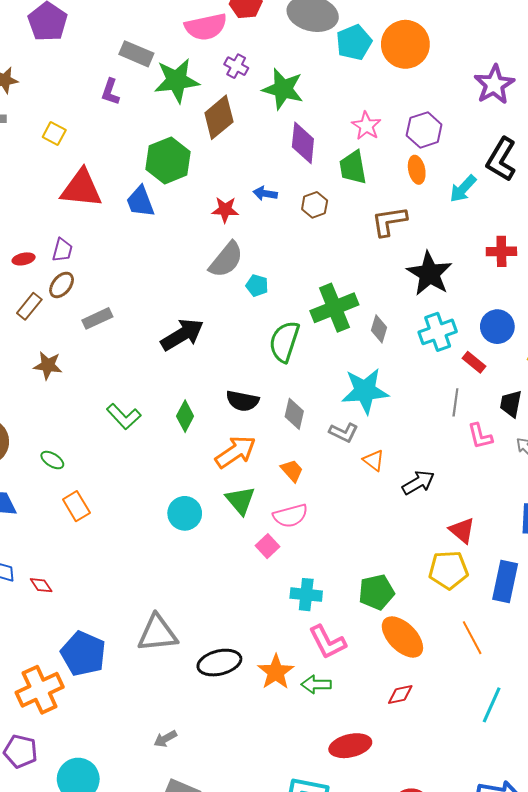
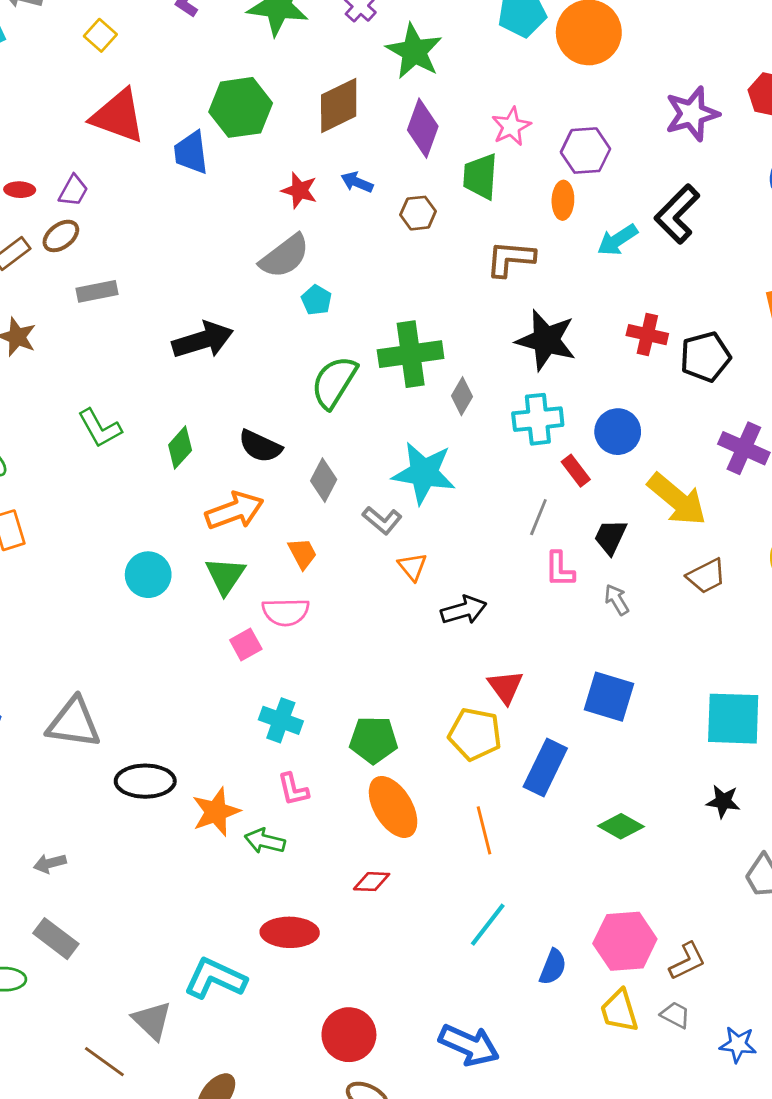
brown diamond: (219, 117) -> (339, 106), moved
black star: (429, 274) -> (546, 340), turned -30
pink L-shape: (327, 642) -> (293, 789), size x0.7

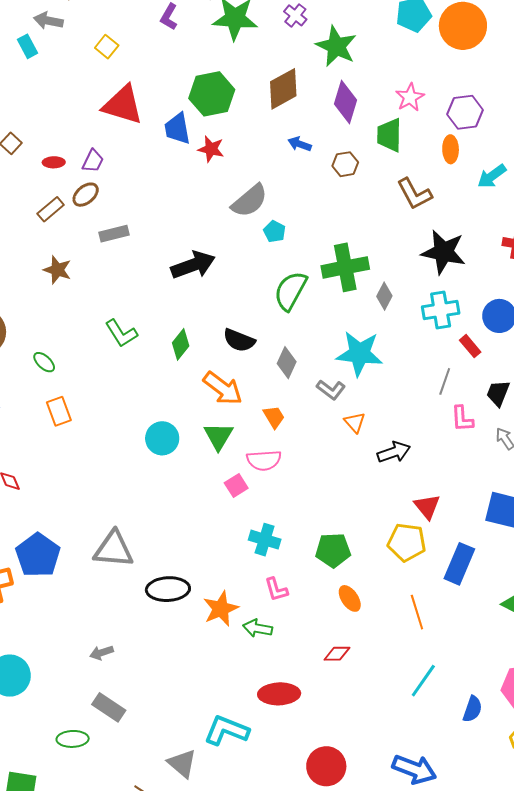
red star: (299, 190) -> (211, 149), moved
brown L-shape: (510, 259) -> (414, 194), turned -120
orange arrow: (234, 511) -> (223, 388), turned 60
orange ellipse: (393, 807) -> (350, 598), size x0.6

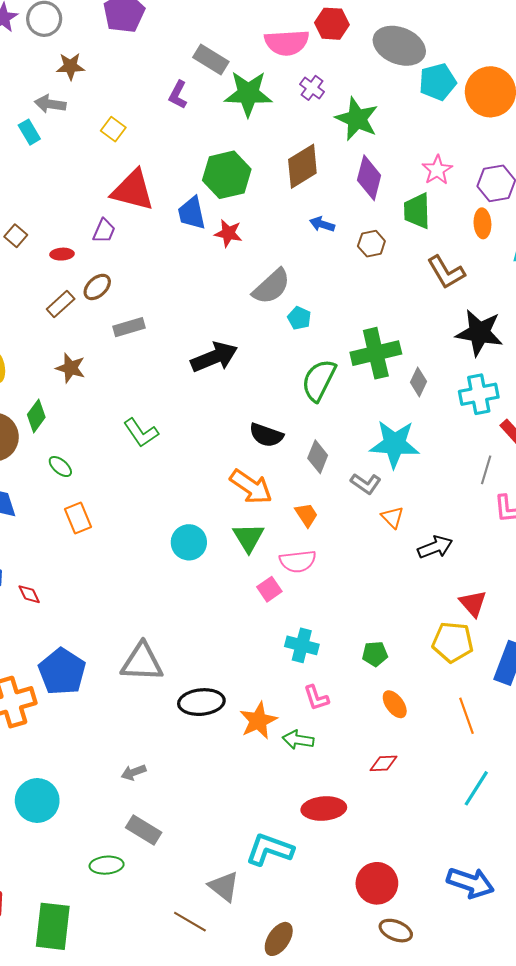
purple trapezoid: (93, 161) -> (104, 231), moved
green diamond: (181, 344) -> (36, 416), moved
green pentagon: (333, 550) -> (375, 654), size x0.7

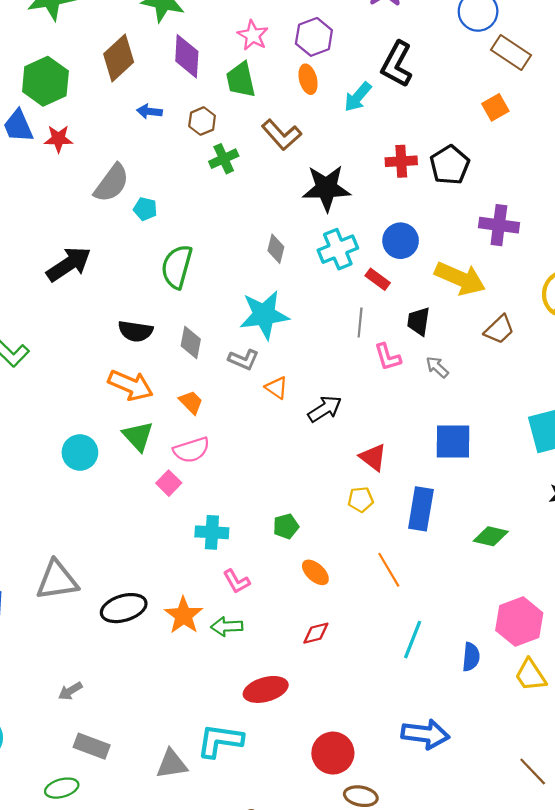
green cross: (376, 353) -> (224, 159), moved, size x0.6
yellow pentagon: (453, 642) -> (361, 500), size x0.6
gray triangle: (224, 886) -> (172, 764), moved, turned -36

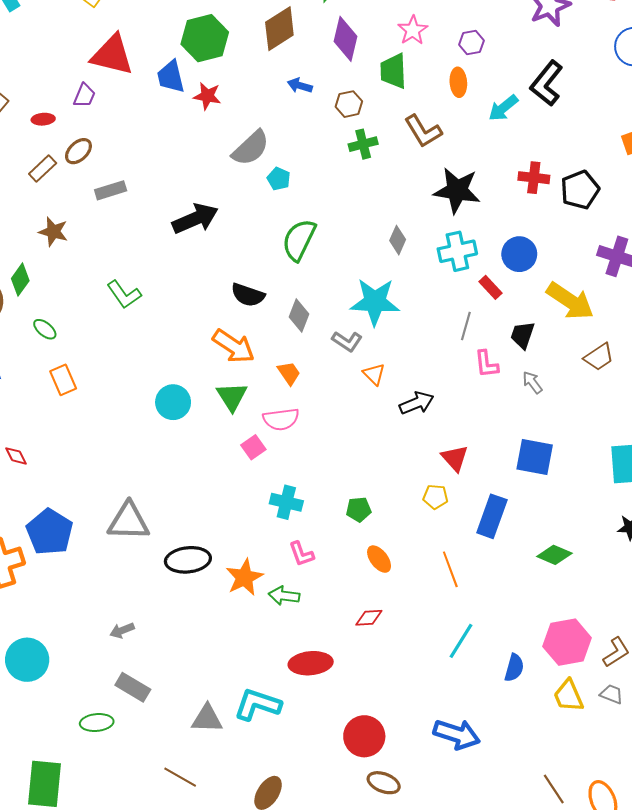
purple hexagon: (314, 37) -> (471, 43), size x0.7

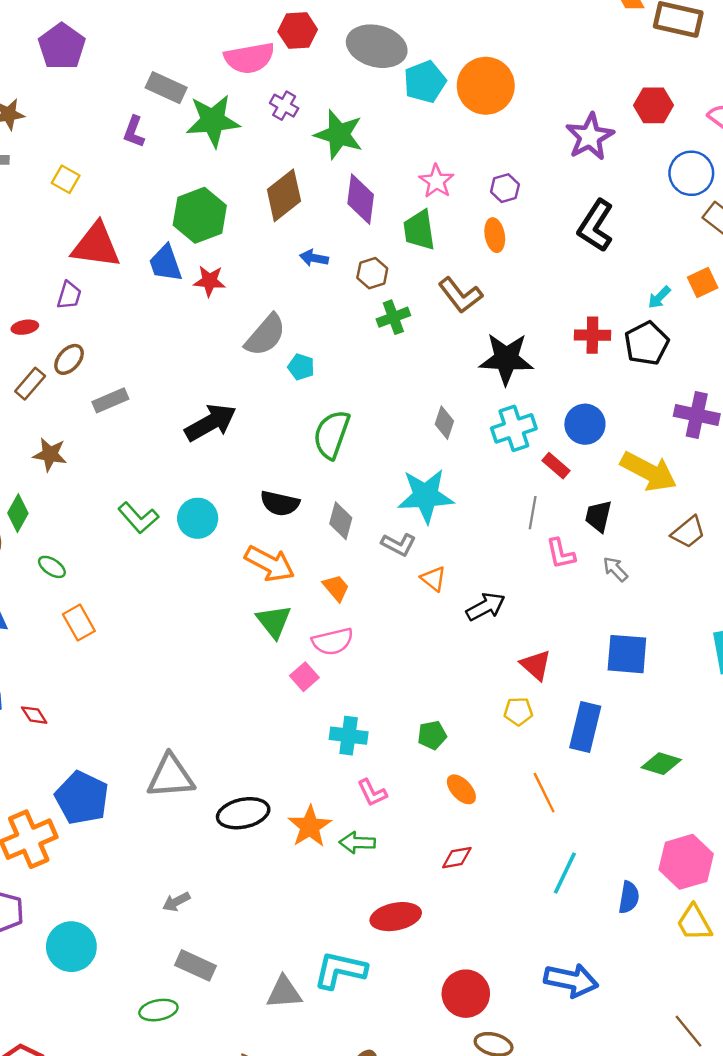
cyan arrow: (503, 108) -> (659, 297), moved, size x0.7
cyan circle: (173, 402) -> (198, 518), moved

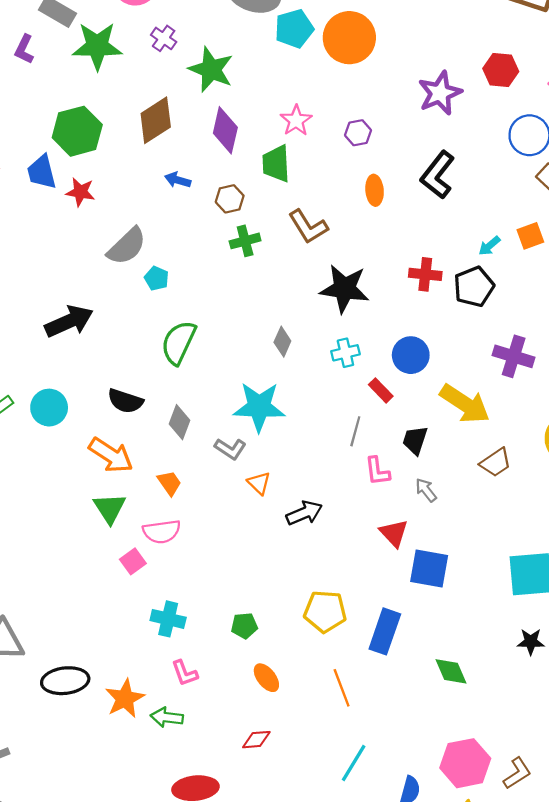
orange ellipse: (495, 235) -> (375, 190), moved
cyan cross: (514, 428) -> (345, 353), size x0.7
red triangle: (536, 665) -> (394, 533), moved
yellow pentagon: (518, 711) -> (325, 611), size x1.6
green diamond: (661, 764) -> (451, 671), turned 44

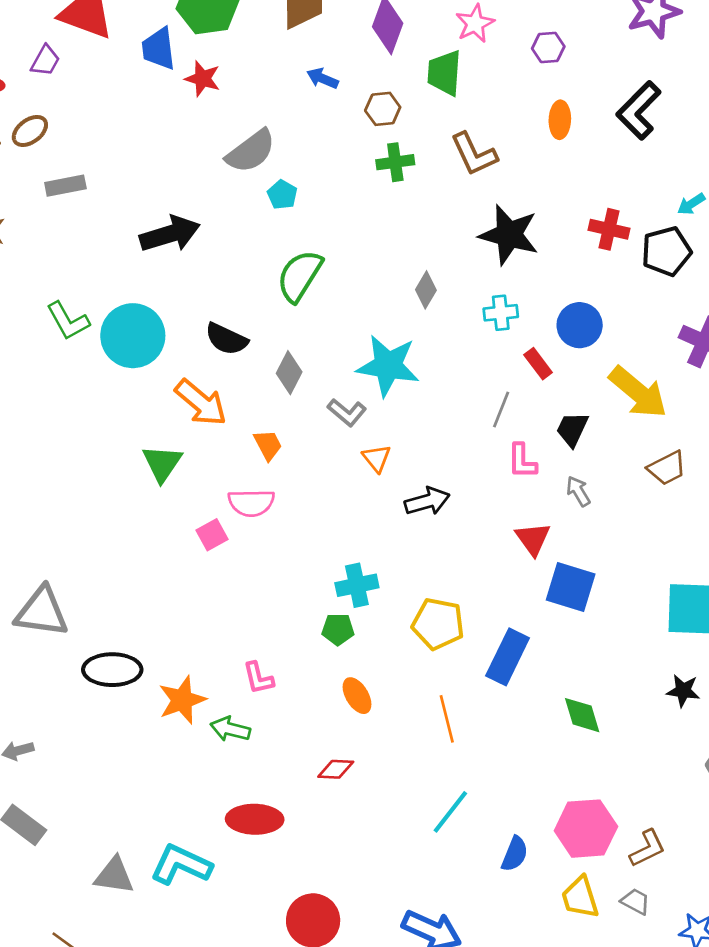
cyan circle: (49, 408) -> (133, 336), size x1.4
green triangle: (110, 508) -> (162, 463), moved
cyan cross: (168, 619) -> (357, 585), moved, turned -32

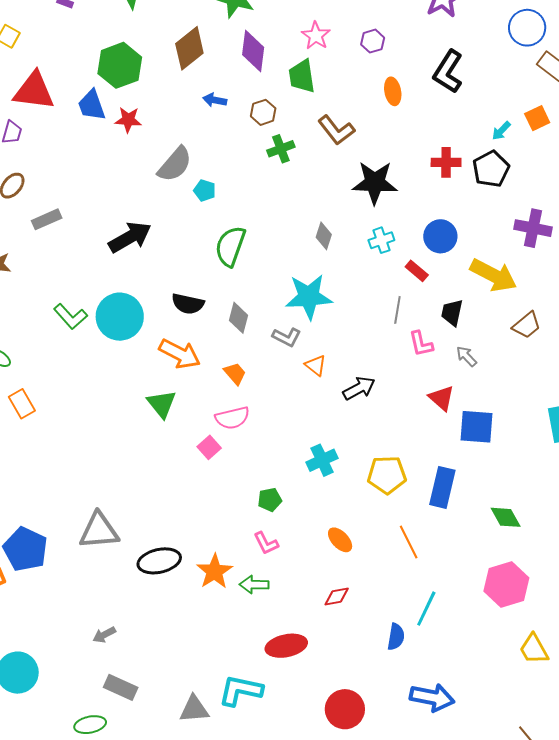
green pentagon: (338, 629) -> (270, 500), moved
pink hexagon: (586, 829) -> (506, 585), moved
blue semicircle: (515, 854) -> (396, 637), moved

